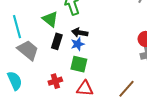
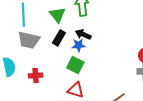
gray trapezoid: (28, 50) -> (29, 40), turned 140
red cross: (55, 81) -> (36, 76), moved

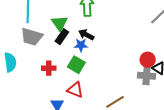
green triangle: (57, 15) -> (60, 23), moved
red cross: (36, 76) -> (49, 68), moved

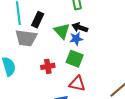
green triangle: (60, 23) -> (62, 31), moved
black rectangle: (62, 37) -> (38, 20), moved

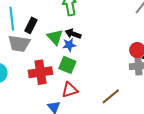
red cross: (48, 66) -> (40, 72), size x1.6
red triangle: (77, 84) -> (70, 90), turned -30

